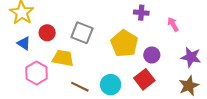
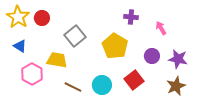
red circle: (47, 33) -> (42, 18), moved
gray square: (82, 33) -> (75, 36), turned 30
purple circle: (152, 55) -> (152, 56), moved

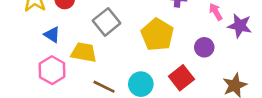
blue triangle: (20, 46) -> (52, 35), moved
purple star: (178, 59) -> (240, 26), moved

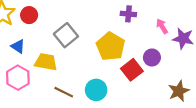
red square: (181, 78) -> (132, 70), moved

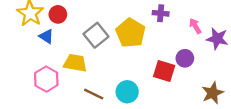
blue triangle: (18, 46) -> (46, 36), moved
yellow pentagon: (111, 46) -> (131, 33), moved
red square: (132, 70) -> (164, 71), turned -35

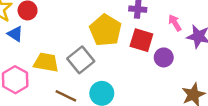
gray square: (96, 35) -> (81, 60), moved
red square: (164, 71) -> (141, 40), moved

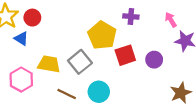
pink arrow: (175, 23) -> (171, 20), moved
red square: (141, 40) -> (125, 55), moved, turned -35

